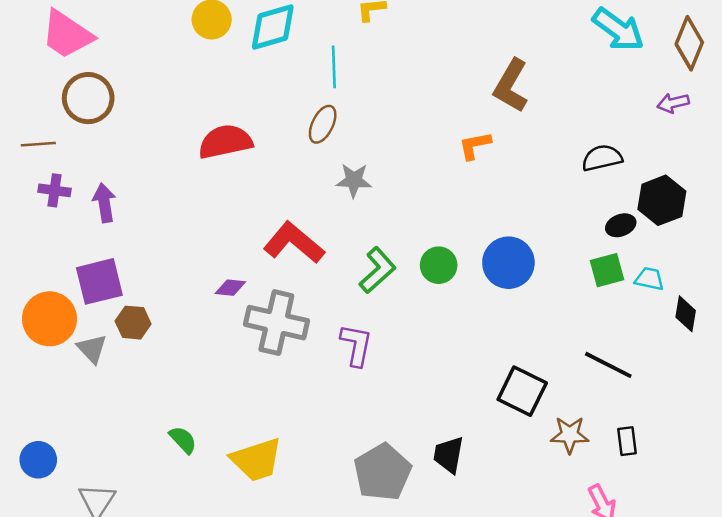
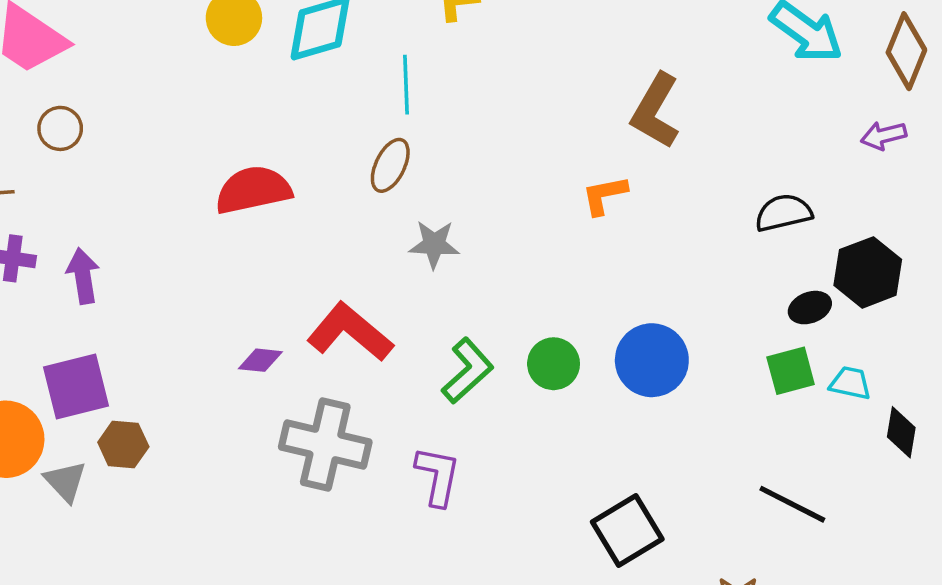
brown circle: (88, 98) -> (60, 128), size x0.6
purple diamond: (230, 288) -> (260, 360), moved
black square: (522, 391) -> (627, 531), moved, turned 33

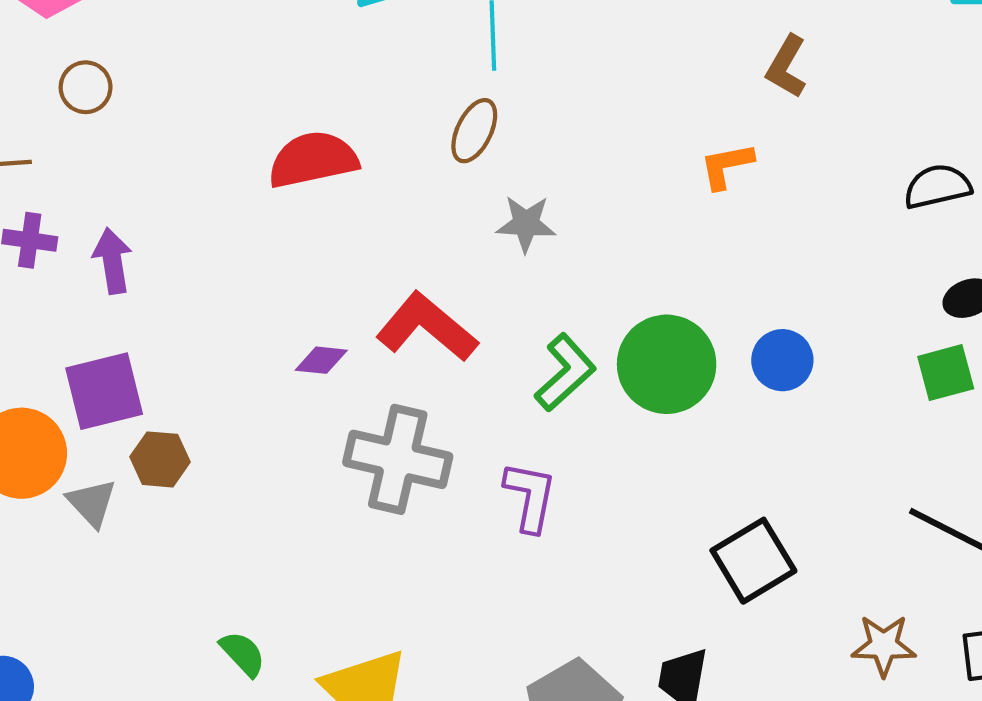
brown L-shape: (655, 111) -> (786, 67), size x0.7
blue circle: (652, 360) -> (782, 360), size x0.7
green circle: (554, 364) -> (667, 364), size x1.6

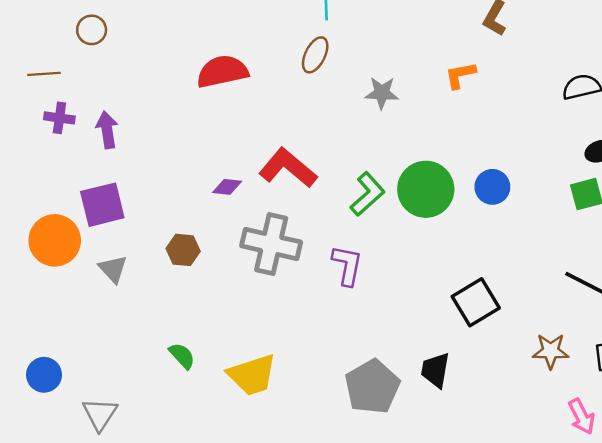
gray star: (526, 224) -> (382, 93), moved
brown hexagon: (160, 459) -> (183, 250), moved
gray triangle: (92, 503) -> (113, 269), moved

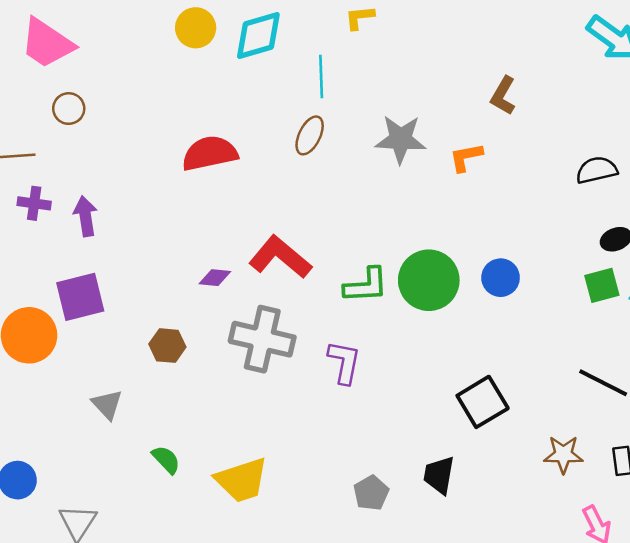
gray star: (382, 93) -> (401, 139), moved, size x1.4
green L-shape: (367, 194) -> (366, 285), turned 39
gray triangle: (113, 269) -> (107, 404), moved
gray pentagon: (372, 387) -> (371, 493), size x0.6

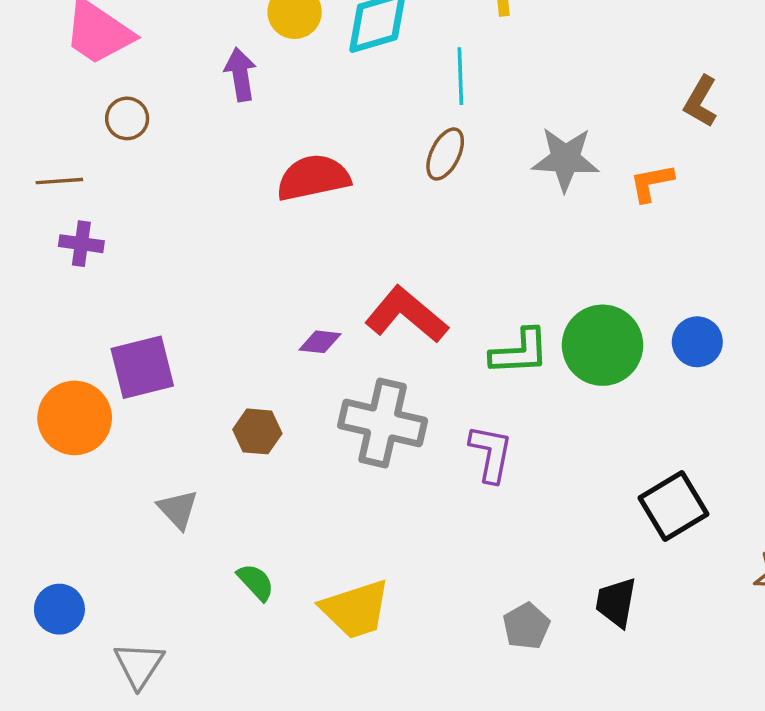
purple arrow: (85, 216) -> (240, 74), moved

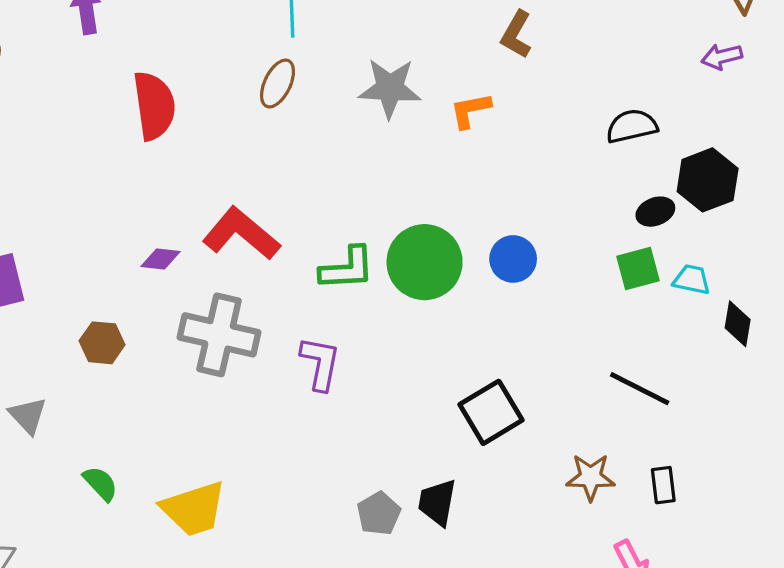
red semicircle: (313, 178) -> (154, 106), turned 94
gray pentagon: (526, 626) -> (379, 514), moved

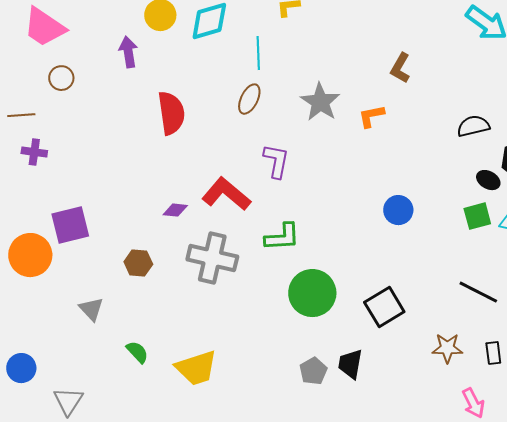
gray star: (390, 88) -> (320, 102), turned 30
black ellipse: (655, 212) -> (488, 180), turned 50
green circle: (425, 262) -> (312, 293), moved
green L-shape: (347, 268) -> (282, 237), moved
purple L-shape: (320, 363) -> (276, 161), moved

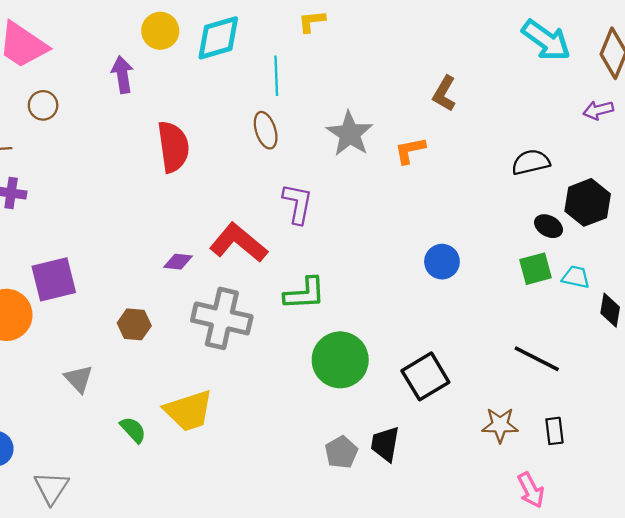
brown ellipse: (249, 99) -> (266, 130), turned -44
yellow trapezoid: (196, 368) -> (189, 411), moved

